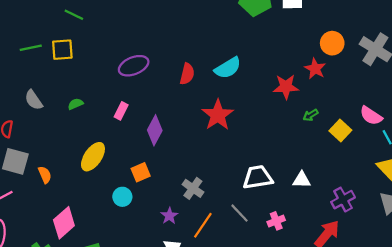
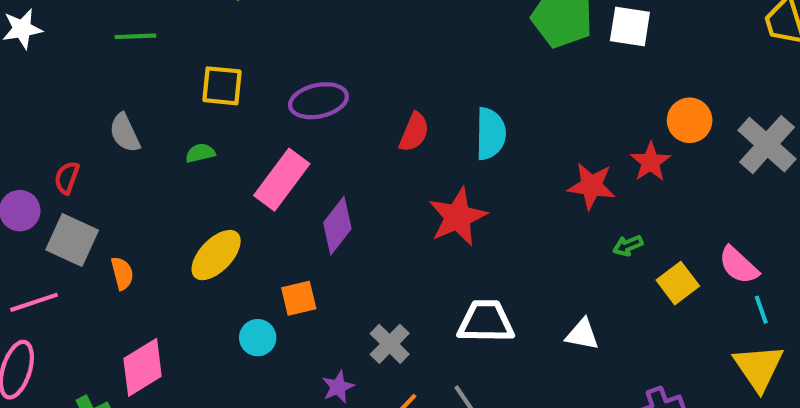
yellow square: (62, 50) -> (222, 86), moved
cyan semicircle: (228, 68) -> (491, 134), turned -68
pink rectangle: (121, 111) -> (282, 180), size x1.8
white trapezoid: (258, 177) -> (486, 322), moved
white triangle: (302, 180) -> (582, 334), moved

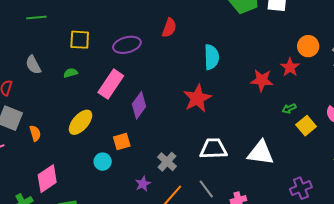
red semicircle: (414, 132) -> (169, 28), moved
green arrow: (628, 246) -> (289, 109), moved
white triangle: (582, 334) -> (261, 153), size x1.6

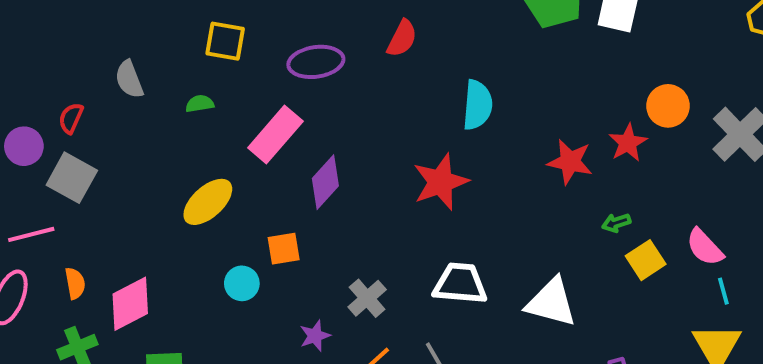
orange semicircle: (35, 133) -> (75, 283), moved

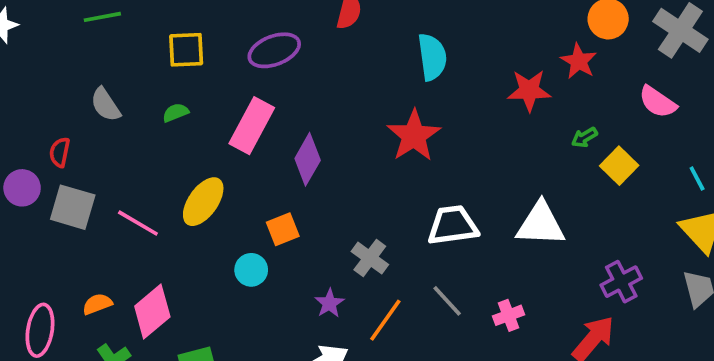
pink line: (31, 234) -> (138, 223), moved, turned 57
pink semicircle: (705, 247) -> (658, 102), moved
orange semicircle: (75, 283) -> (97, 304), turned -88

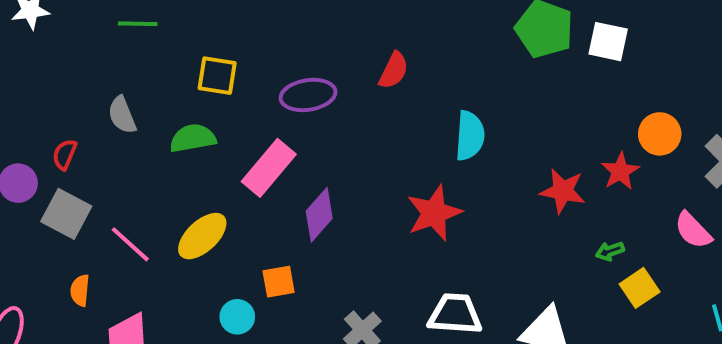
green semicircle: (176, 113) -> (193, 138), size x1.6
orange semicircle: (97, 304) -> (80, 290), moved, turned -76

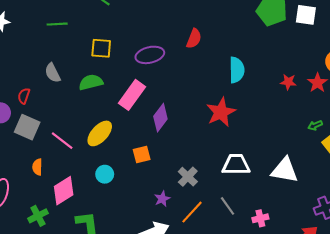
red star: (563, 191) -> (288, 82), moved, size x0.7
cyan circle: (237, 317) -> (105, 174), moved

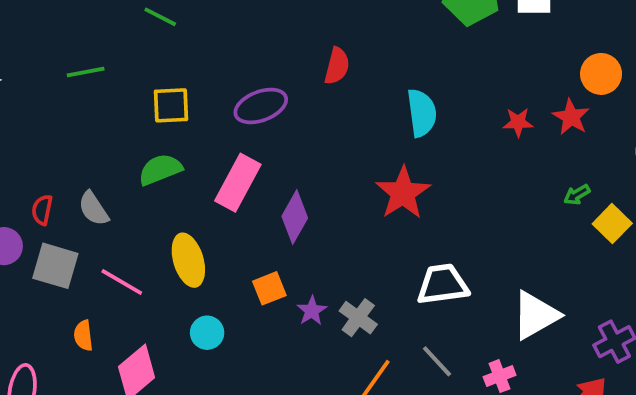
gray semicircle: (53, 73) -> (94, 209), moved
yellow ellipse: (100, 133) -> (188, 260), turned -52
white triangle: (285, 170) -> (535, 315), moved, turned -32
purple star: (162, 199) -> (312, 311), moved

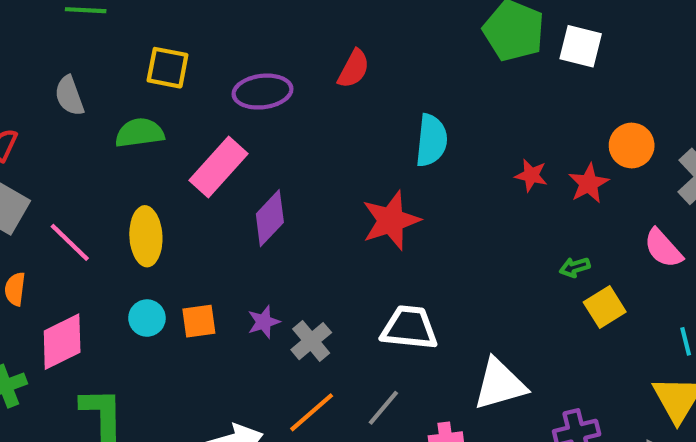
gray semicircle: (94, 209) -> (69, 96), moved
orange square: (269, 288) -> (199, 321), moved
gray line: (437, 361) -> (383, 408), turned 69

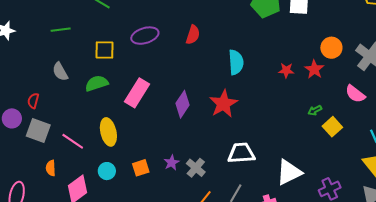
purple ellipse: (263, 92) -> (145, 36), moved
purple diamond: (270, 218) -> (182, 104), moved
cyan circle: (147, 318) -> (107, 171), moved

